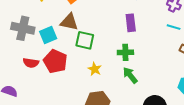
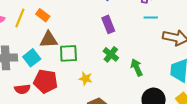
green cross: (125, 52) -> (111, 54), turned -35
green arrow: (130, 75) -> (137, 67), moved, turned 30

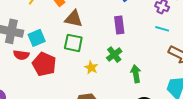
brown triangle: (49, 40) -> (74, 19), moved
yellow star: (86, 79) -> (91, 68), moved
red semicircle: (22, 89) -> (21, 55), moved

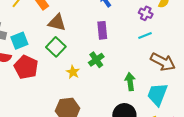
cyan line: (162, 29) -> (145, 35), turned -40
green square: (73, 43) -> (56, 47), turned 30
green arrow: (136, 74) -> (130, 82), moved

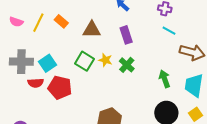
brown triangle: (57, 23) -> (92, 30), moved
cyan line: (145, 35) -> (169, 31), turned 64
yellow star: (73, 72) -> (105, 60), moved

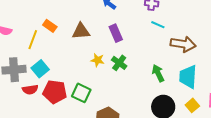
yellow line: (38, 23) -> (33, 40), moved
green square: (84, 61) -> (81, 93), moved

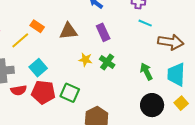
yellow line: (33, 40) -> (20, 40), turned 30
cyan square: (40, 69) -> (38, 68), moved

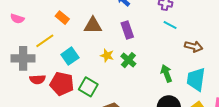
yellow line: (20, 40) -> (45, 41), moved
brown arrow: (171, 42) -> (194, 46), size x0.7
cyan square: (38, 68) -> (70, 56), moved

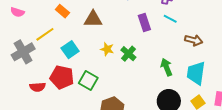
purple rectangle: (127, 30) -> (144, 23), moved
gray cross: (23, 58) -> (23, 52), turned -30
red semicircle: (38, 79) -> (38, 87), moved

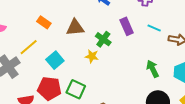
cyan line: (170, 19) -> (154, 28), moved
green cross: (128, 54) -> (103, 39), moved

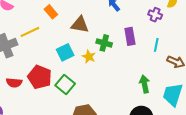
cyan line: (154, 28) -> (156, 45), turned 64
green cross: (103, 39) -> (104, 43), turned -35
cyan square: (55, 60) -> (65, 52), moved

